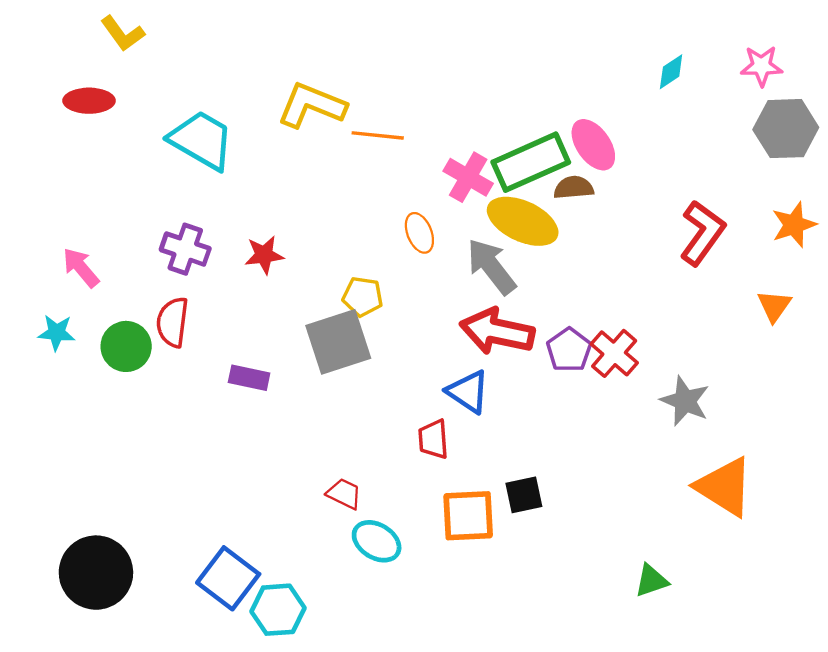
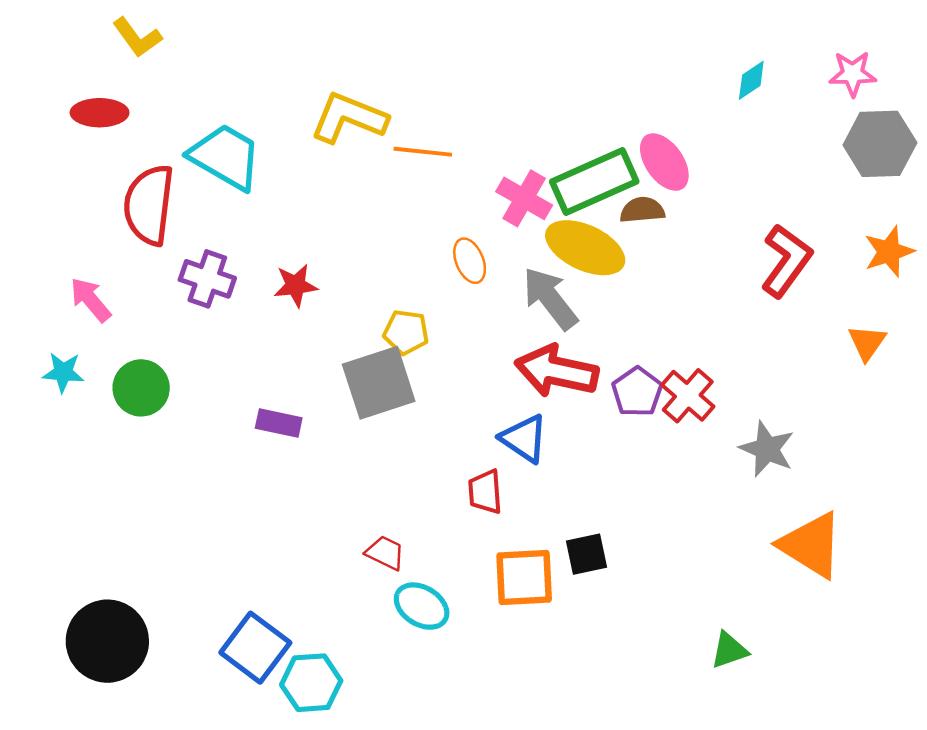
red semicircle: (172, 322) -> (149, 205), moved, size x1.4

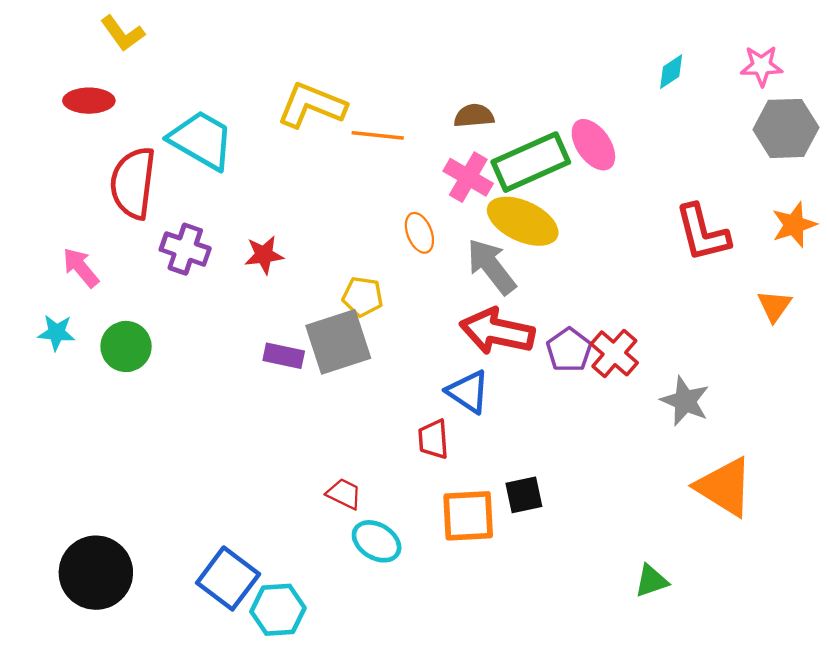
brown semicircle: (642, 210) -> (474, 116), moved
red L-shape: (786, 261) -> (702, 233), turned 130
purple rectangle: (279, 423) -> (284, 356), moved

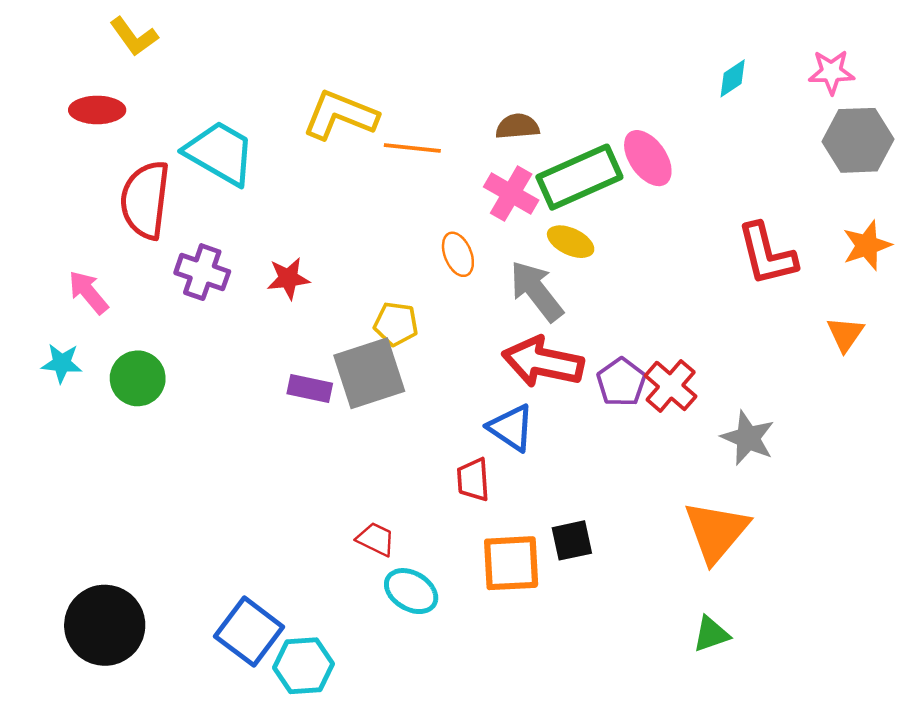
yellow ellipse: (523, 221) -> (571, 242), size x0.6
orange triangle: (724, 487) -> (716, 532), moved, turned 38

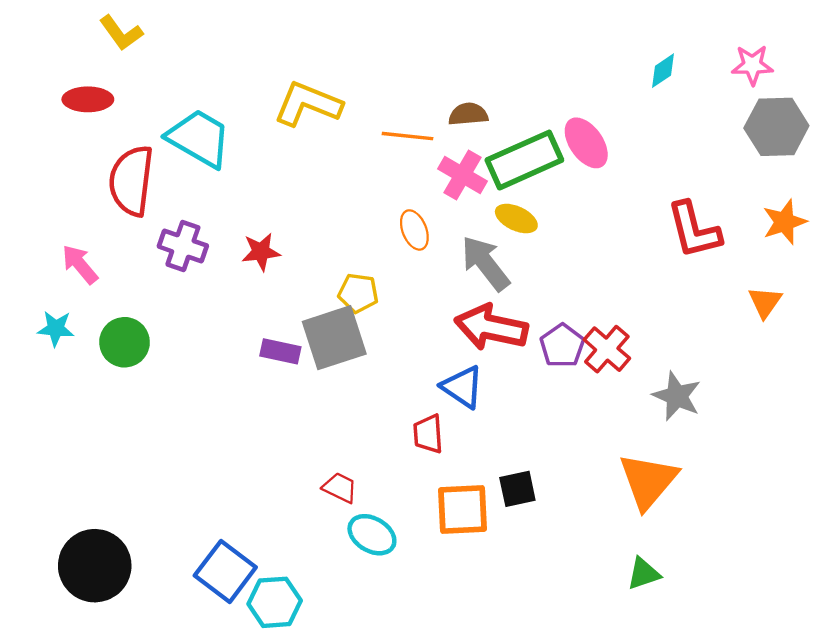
orange line: (412, 148) -> (407, 136), moved

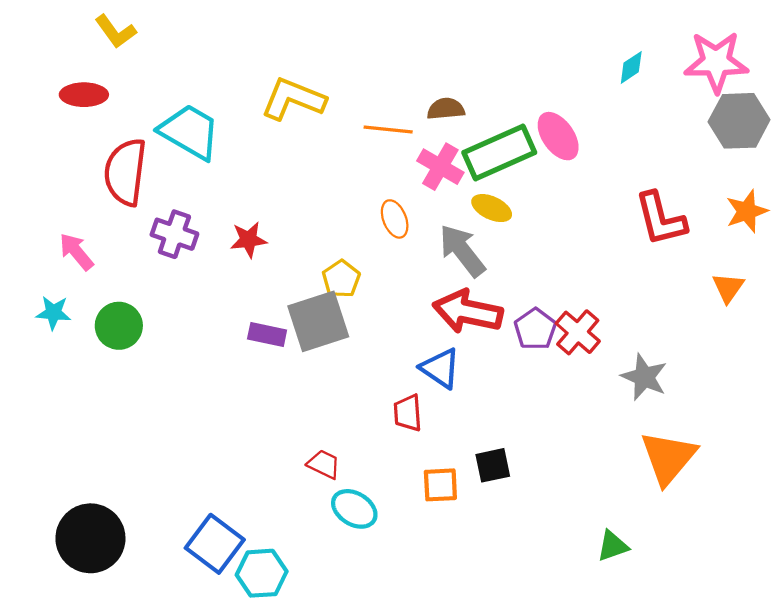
pink star: (752, 65) -> (716, 62), size x1.6
yellow pentagon: (358, 293) -> (341, 279), turned 30
orange triangle: (648, 481) -> (668, 458), moved
orange square: (462, 510) -> (440, 485), size x0.7

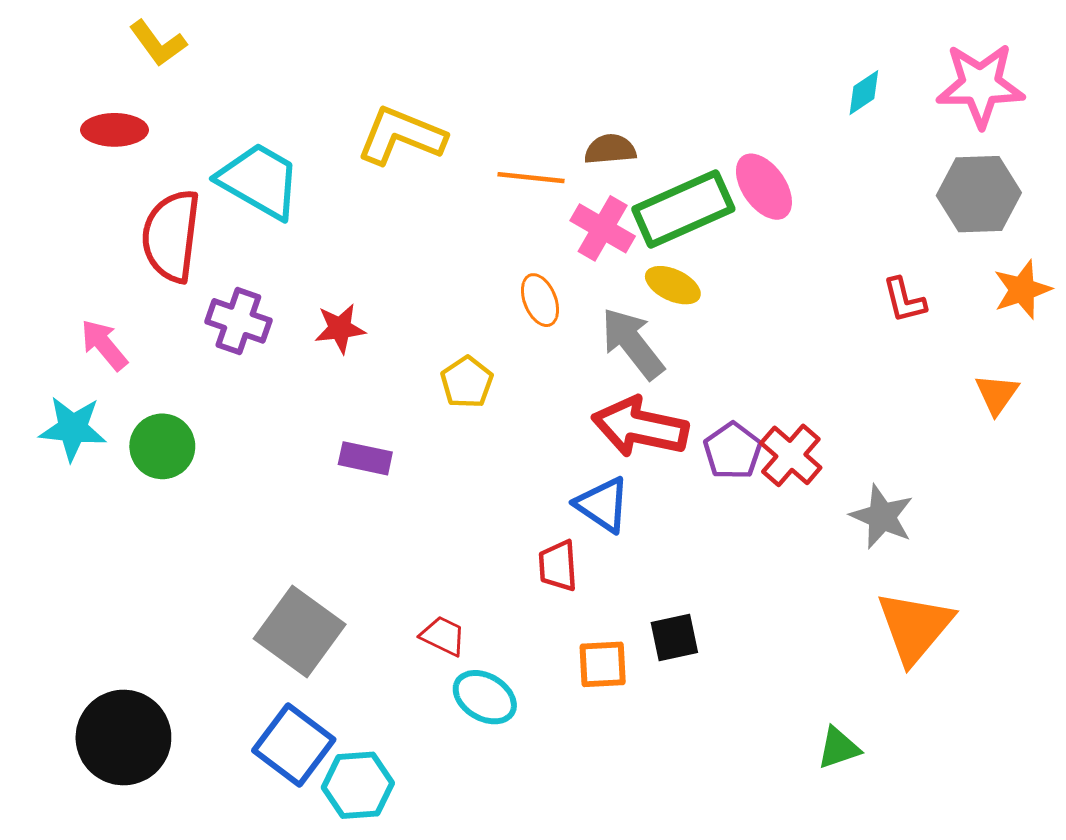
gray hexagon: (739, 121) -> (979, 194), moved
red L-shape: (661, 219) -> (904, 300), size x0.6
cyan star: (53, 313) -> (73, 428), size x1.4
gray square: (318, 321) -> (300, 631), moved, turned -36

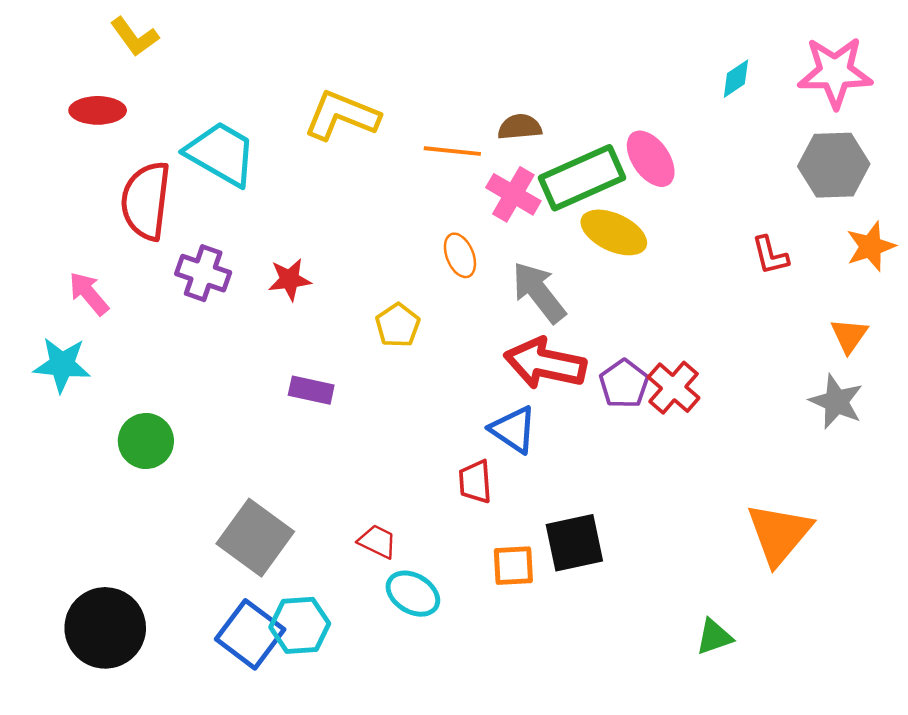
yellow ellipse: (673, 285) -> (614, 232), moved, size x1.4
green circle: (162, 446) -> (146, 441), moved
gray star: (882, 517) -> (836, 402), moved
black square: (674, 637) -> (574, 543), size x1.4
cyan hexagon: (358, 785) -> (300, 625), moved

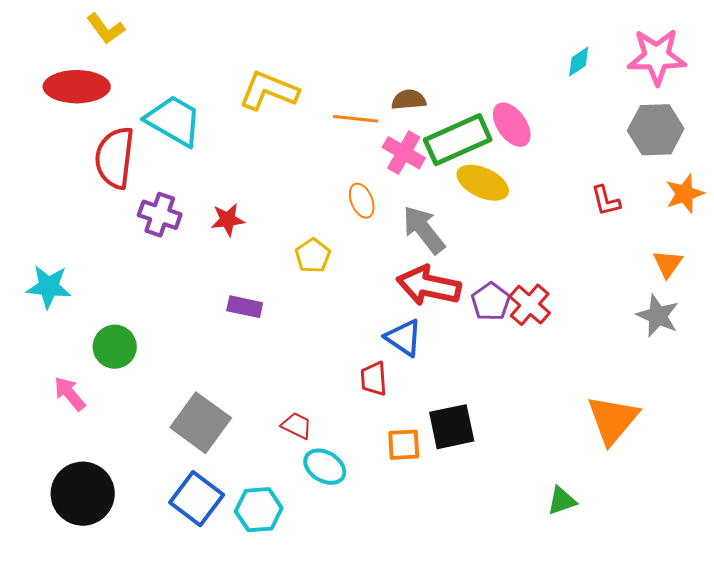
red ellipse: (98, 110) -> (77, 87), size x1.5
pink arrow: (89, 294) -> (70, 394), moved
cyan hexagon: (300, 625) -> (259, 510), moved

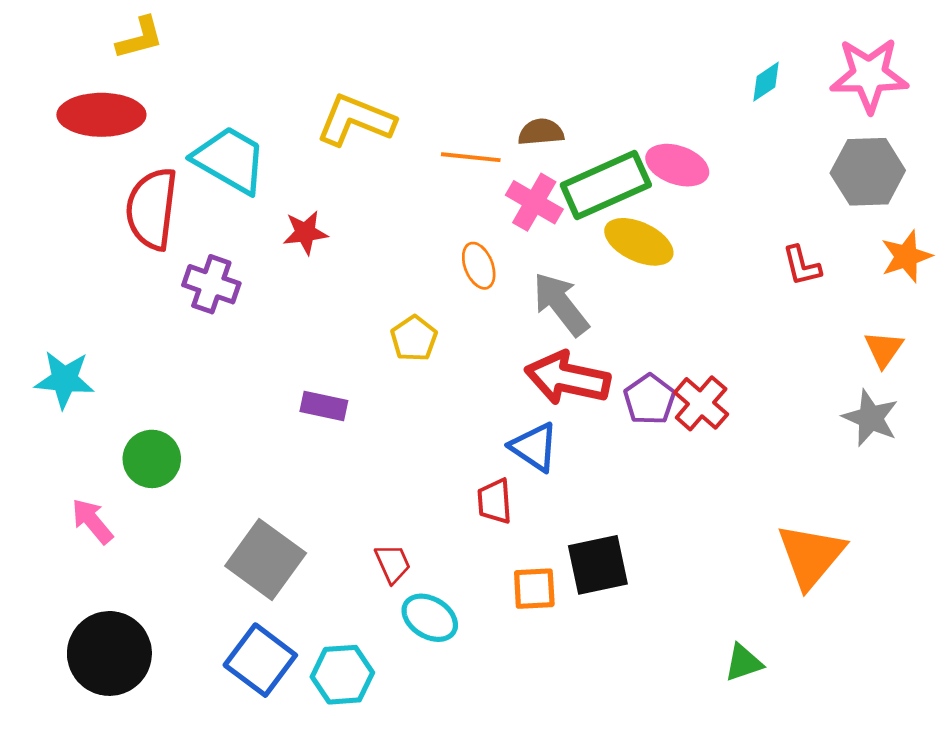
yellow L-shape: (106, 29) -> (140, 38), turned -69
pink ellipse: (512, 125) -> (677, 165), turned -36
red star: (228, 220) -> (305, 233), moved
red trapezoid: (297, 426) -> (393, 563), turned 40

